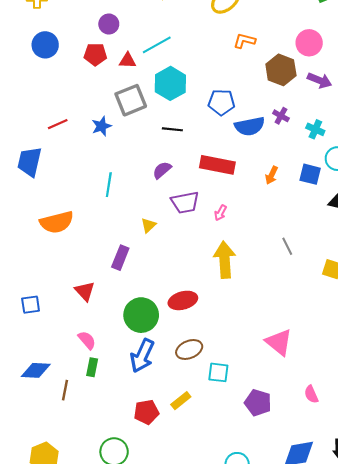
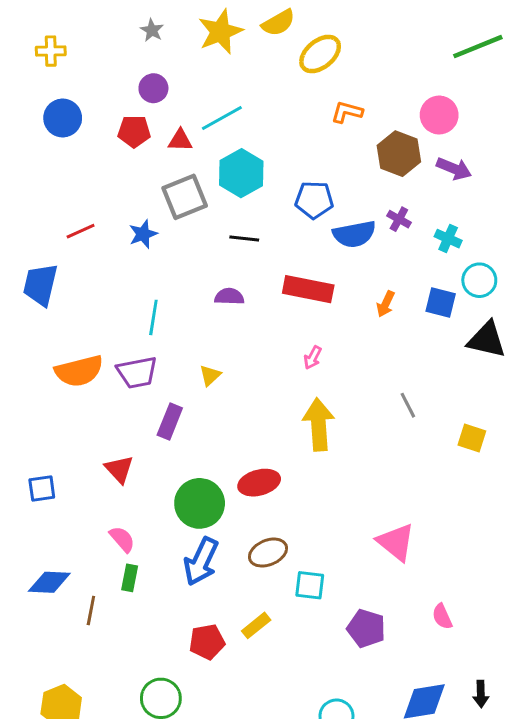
purple semicircle: (162, 170) -> (229, 297), turned 42
purple trapezoid: (185, 202) -> (137, 372), moved

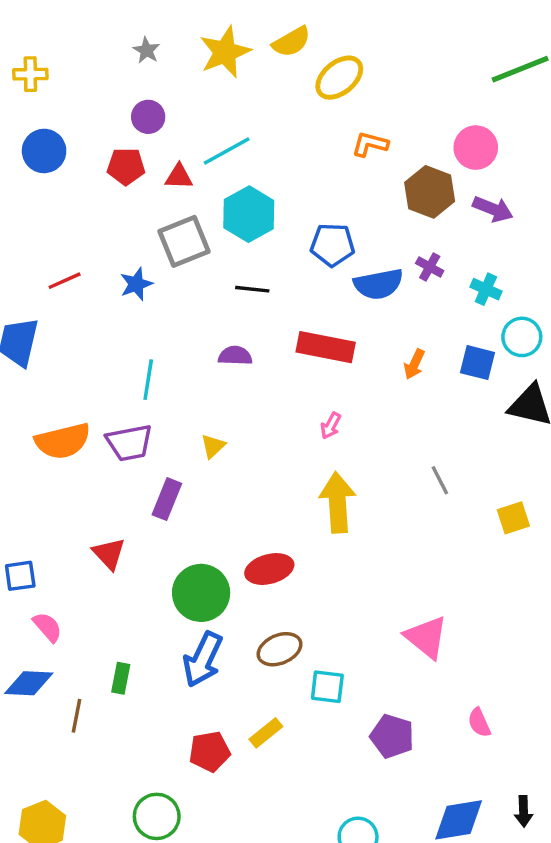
yellow square: (472, 438) -> (513, 518), turned -36
pink semicircle: (122, 539) -> (47, 627), moved

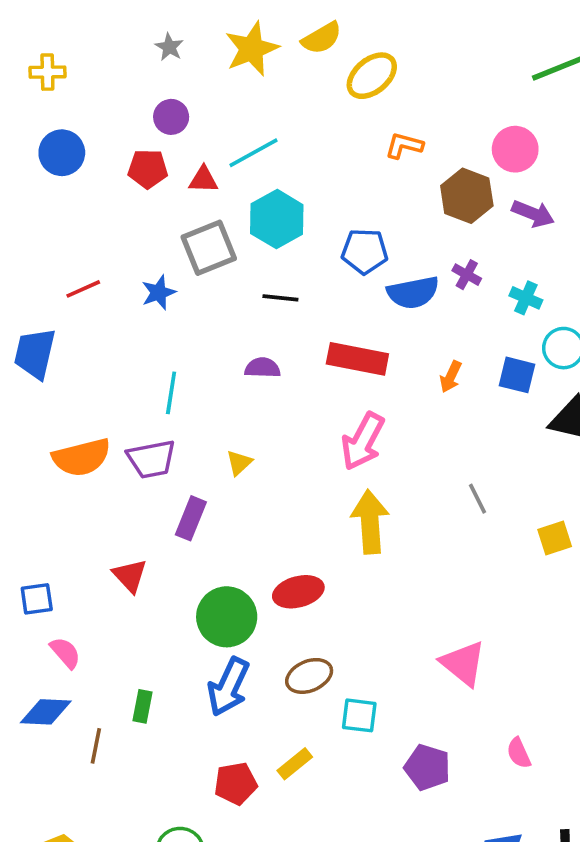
pink arrow: (331, 426) -> (363, 441), size x2.0

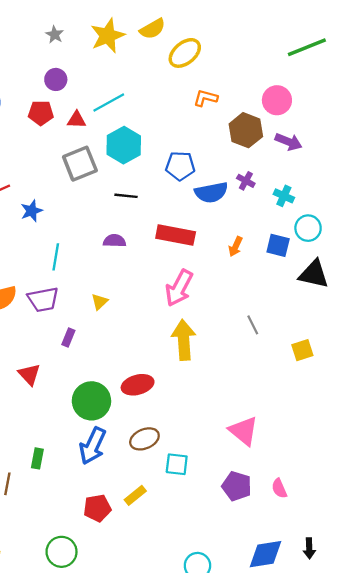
blue star: (159, 293) -> (32, 211), moved
purple rectangle: (191, 518) -> (68, 338), size x0.7
purple pentagon: (427, 767) -> (237, 486), moved

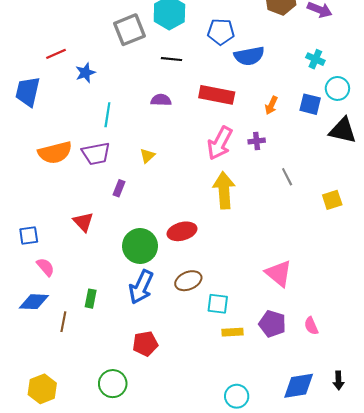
purple cross: (246, 181) -> (257, 141), moved, turned -35
yellow rectangle: (135, 495) -> (232, 332), moved, turned 36

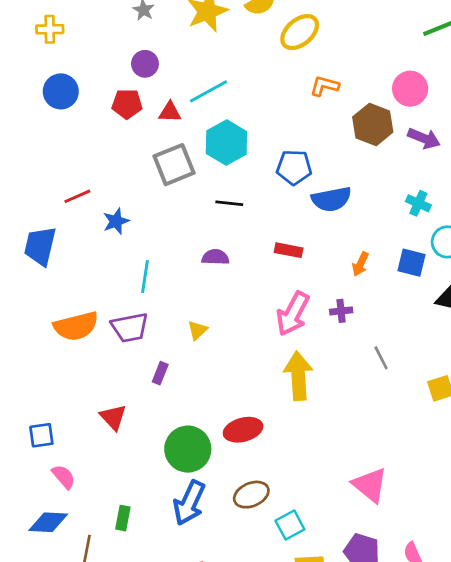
red rectangle: (217, 95) -> (289, 250), size x0.6
cyan square: (218, 304) -> (290, 525), turned -35

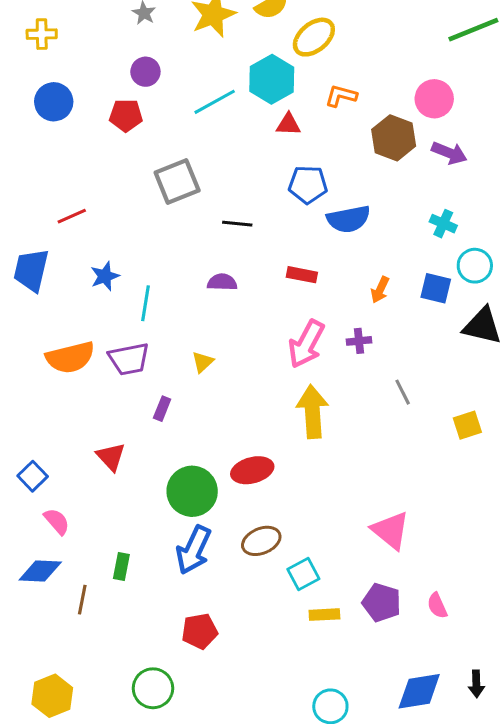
red triangle: (170, 112) -> (288, 124), moved
cyan hexagon: (226, 143) -> (272, 79), moved
blue star: (116, 221) -> (105, 276), moved
blue square: (41, 435) -> (33, 476), turned -36

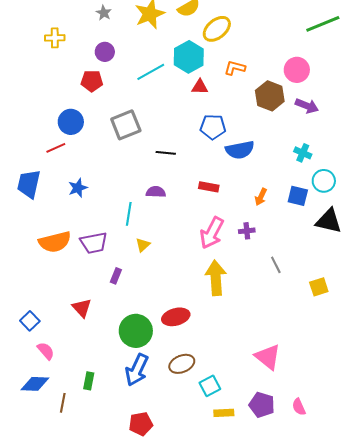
yellow cross: (42, 34) -> (55, 38), moved
blue circle: (54, 102) -> (71, 122), moved
cyan line: (145, 303) -> (129, 214), moved

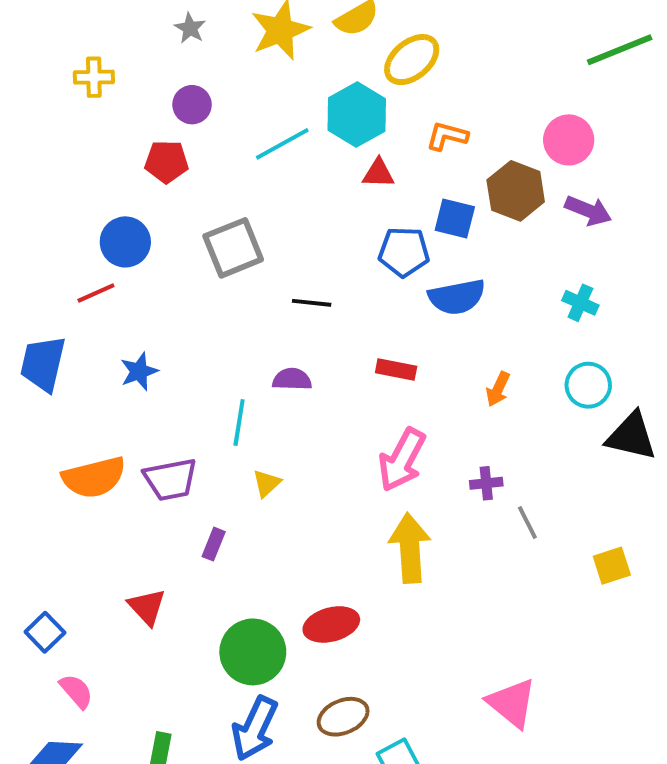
cyan circle: (324, 181) -> (588, 385), moved
blue square: (298, 196) -> (455, 218), moved
purple cross: (247, 231) -> (486, 483), moved

